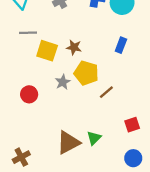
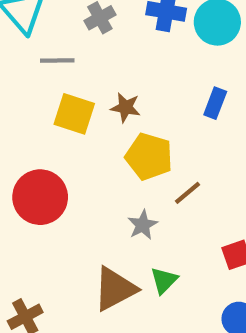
gray line: (28, 33) -> (57, 60), moved
gray star: (63, 82) -> (143, 225), moved
red circle: (29, 94) -> (40, 197), size x1.6

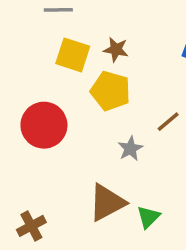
yellow pentagon: (149, 157) -> (111, 91), moved
green triangle: (164, 280) -> (148, 217), moved

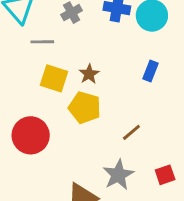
brown star: (116, 50) -> (89, 74), turned 30
gray star: (130, 149) -> (118, 175), moved, size x1.5

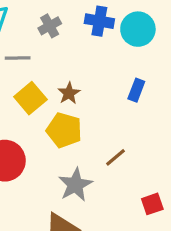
yellow square: (54, 78) -> (30, 98), turned 32
gray star: (118, 175) -> (75, 185), moved

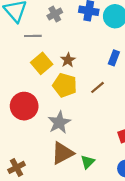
brown line: (115, 157) -> (98, 87), moved
gray star: (75, 185) -> (59, 122), moved

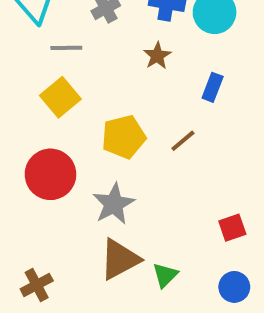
brown star: (68, 60) -> (157, 56), moved
yellow square: (42, 63) -> (60, 97), moved
yellow pentagon: (65, 85) -> (124, 137), turned -30

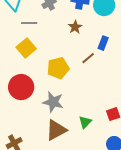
brown line: (183, 141) -> (88, 58), moved
gray star: (114, 204) -> (53, 102), turned -30
green triangle: (165, 275) -> (85, 122), moved

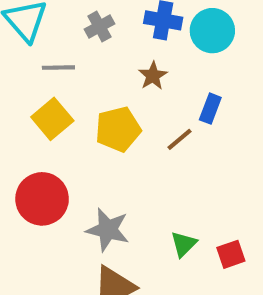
yellow pentagon: (58, 68) -> (118, 129), moved
green triangle: (85, 122) -> (184, 244), moved

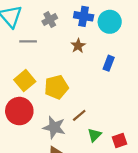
yellow square: (52, 119) -> (25, 81), moved
yellow pentagon: (118, 129) -> (56, 87), moved
brown line: (180, 139) -> (79, 115), moved

